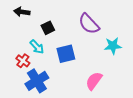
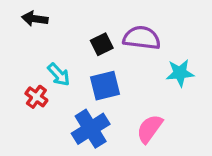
purple semicircle: (89, 24) -> (142, 38), turned 140
black square: (48, 28) -> (102, 44), moved
blue cross: (37, 81) -> (91, 129), moved

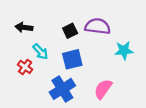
black arrow: (35, 19) -> (24, 27), moved

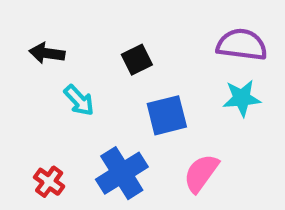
purple semicircle: (98, 26) -> (242, 45), moved
blue square: (72, 59) -> (167, 115), moved
red cross: (25, 67) -> (49, 182), moved

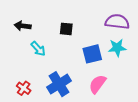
black square: (137, 60) -> (66, 29), turned 32
blue square: (167, 115) -> (92, 54), moved

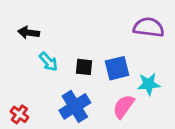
black square: (66, 29) -> (84, 67), moved
cyan star: (117, 48) -> (149, 84), moved
red cross: (24, 88) -> (19, 114), moved

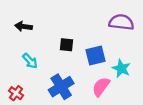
cyan arrow: (48, 62) -> (30, 61), moved
black square: (84, 67) -> (67, 45), moved
cyan star: (149, 84) -> (121, 68), turned 30

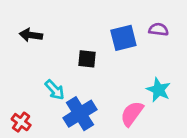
purple semicircle: (121, 22) -> (159, 29), size x0.6
blue square: (96, 56) -> (123, 38), moved
cyan arrow: (30, 61) -> (55, 90), moved

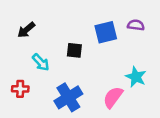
black arrow: (31, 35) -> (26, 30), turned -48
cyan arrow: (55, 90) -> (41, 62), moved
red cross: (21, 122) -> (20, 89), moved, turned -35

